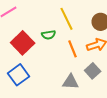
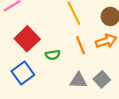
green semicircle: (49, 35) -> (53, 55), moved
gray square: (93, 71) -> (102, 79), moved

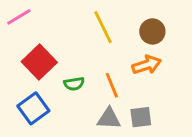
orange line: (80, 45) -> (112, 85), moved
gray square: (102, 79) -> (141, 117), turned 35

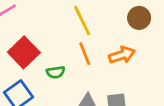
brown circle: (152, 31) -> (139, 18), moved
orange line: (112, 85) -> (85, 54), moved

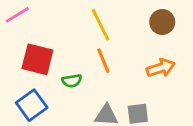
red square: (24, 52) -> (37, 59), turned -32
orange arrow: (122, 55) -> (161, 68), moved

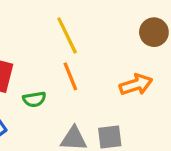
brown circle: (162, 22) -> (154, 32), moved

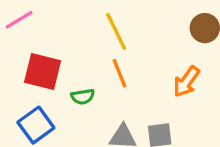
orange arrow: (136, 85) -> (186, 82), turned 144

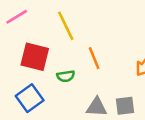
yellow line: (116, 31) -> (66, 26), moved

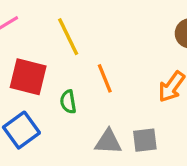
green semicircle: (66, 76) -> (68, 102), turned 90

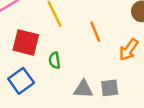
orange line: (105, 78) -> (95, 32), moved

